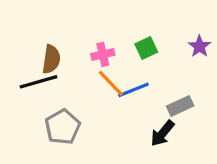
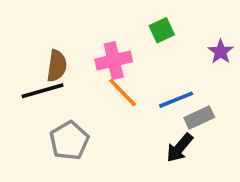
green square: (146, 48) -> (162, 30), moved
pink cross: (103, 54) -> (114, 61), size x1.4
blue line: (133, 90) -> (176, 100), moved

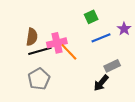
pink cross: (114, 61) -> (57, 43), moved
black line: (42, 91) -> (40, 51), moved
blue line: (176, 100) -> (101, 38), moved

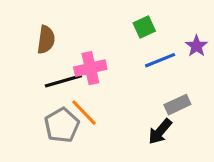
brown semicircle: (32, 37) -> (46, 40), moved
orange line: (69, 52) -> (84, 113), moved

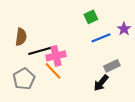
brown semicircle: (46, 40) -> (21, 37), moved
pink cross: (90, 68) -> (56, 56), moved
gray pentagon: (62, 125) -> (24, 79), moved

